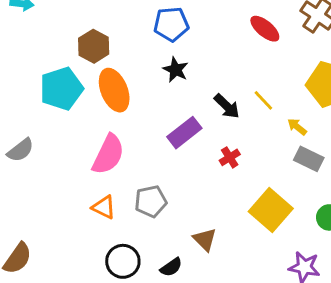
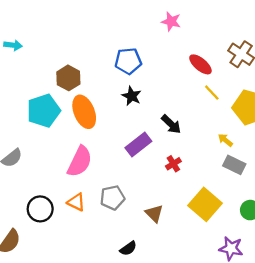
yellow line: (263, 100) -> (212, 93), moved
brown triangle: (205, 239) -> (154, 213), moved
black circle: (123, 261) -> (40, 209), moved

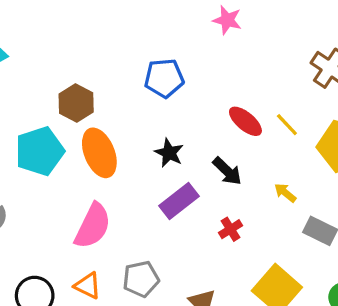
red ellipse: (200, 64) -> (245, 121), moved
black star: (132, 96) -> (169, 153), moved
yellow arrow: (225, 140) -> (285, 193), moved

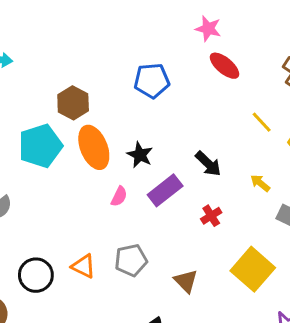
red ellipse: (245, 121) -> (225, 66), moved
black star: (169, 153) -> (140, 155), moved
pink semicircle: (93, 226) -> (119, 196), moved, size x0.5

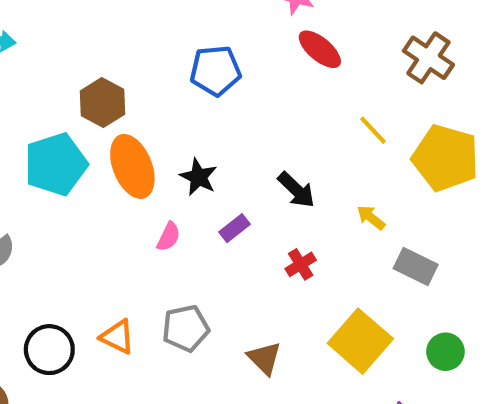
purple rectangle: (165, 190) -> (235, 228), size x0.6

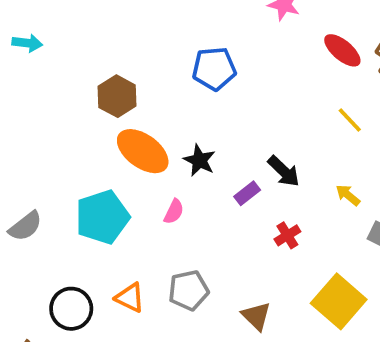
red ellipse: (320, 49) -> (342, 50), moved
cyan pentagon: (56, 164) -> (102, 217), moved
orange ellipse: (132, 166) -> (143, 151), turned -32
purple rectangle: (235, 228) -> (247, 193), moved

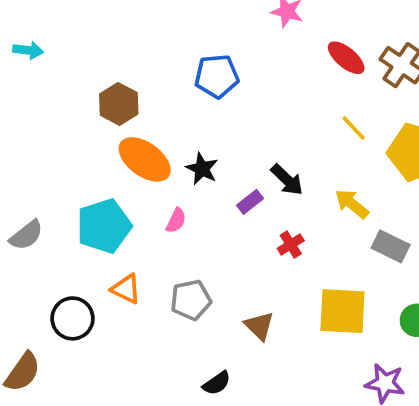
yellow arrow: (348, 195) -> (352, 204), size x1.4
orange triangle: (130, 298) -> (126, 289), moved
yellow square: (339, 301) -> (342, 311), turned -38

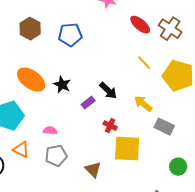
brown hexagon: (119, 104) -> (30, 29), moved
pink semicircle: (176, 220) -> (50, 131), moved, turned -112
red cross: (291, 244) -> (110, 126), turned -32
yellow square: (342, 311) -> (127, 149), moved

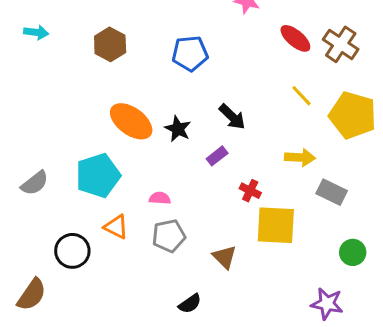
brown hexagon: (30, 29) -> (110, 44), moved
black arrow: (108, 91) -> (232, 117), moved
yellow arrow: (143, 104) -> (300, 157), turned 144

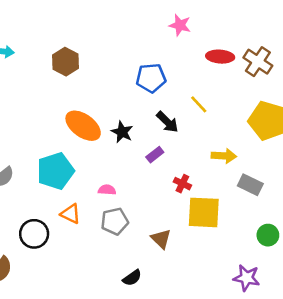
red ellipse: (295, 38) -> (220, 57), turned -36
blue pentagon: (190, 53) -> (151, 78), moved
yellow line: (301, 96) -> (199, 104), moved

